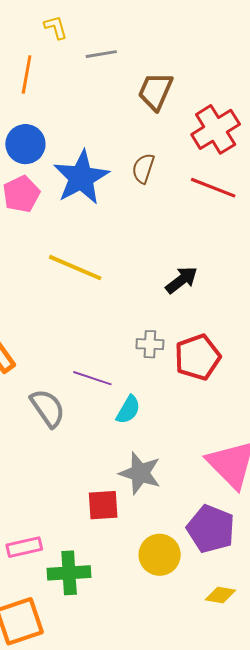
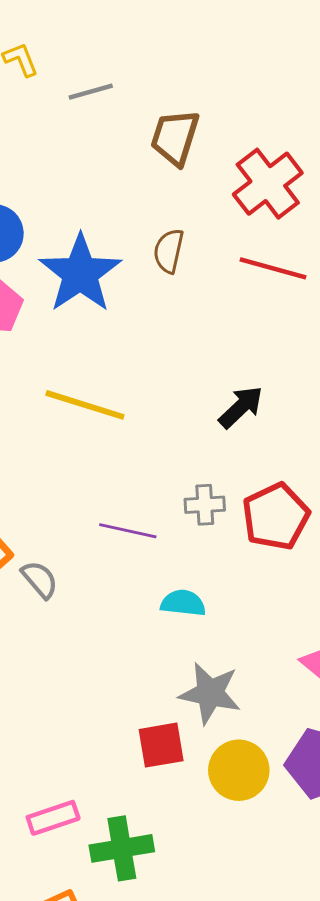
purple line: (92, 378) -> (128, 531), moved
gray semicircle: (48, 408) -> (40, 580), moved, size x0.7
cyan semicircle: (128, 410) -> (183, 603), turned -108
yellow circle: (160, 555) -> (239, 770), moved

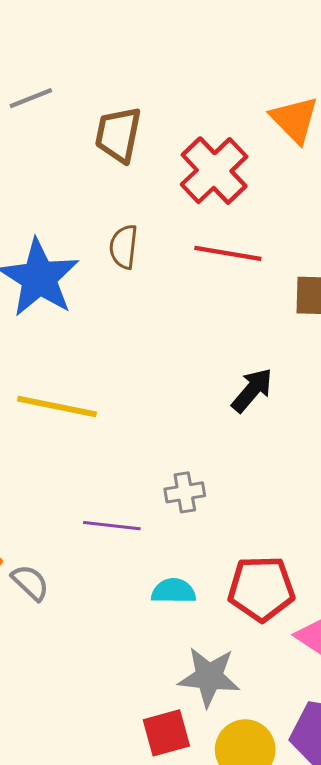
black arrow: (241, 407) -> (252, 390), moved
red pentagon: (276, 516) -> (261, 589), moved, turned 30

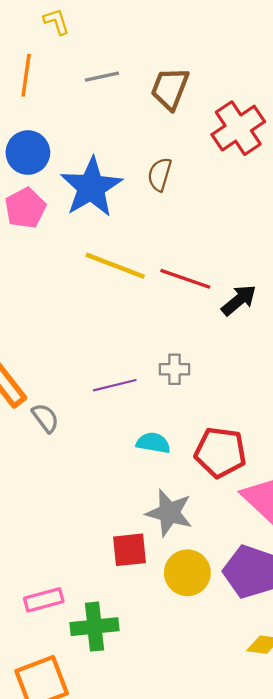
gray line: (31, 98) -> (102, 77), moved
red line: (228, 253) -> (185, 279), moved
yellow line: (57, 406) -> (115, 266), moved
purple line: (112, 526) -> (115, 385), turned -30

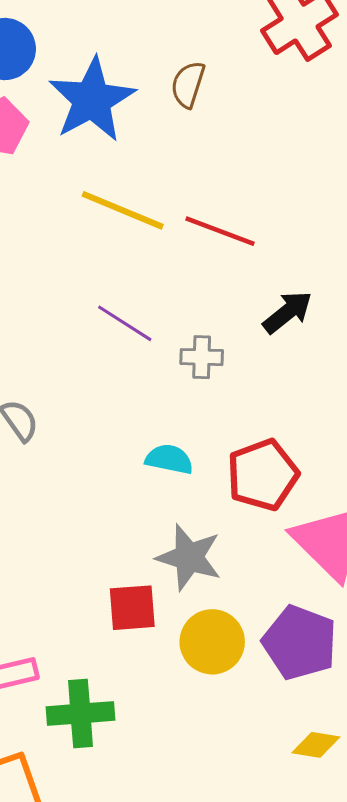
black arrow: (239, 300) -> (287, 312), moved
purple line: (115, 385) -> (125, 323), moved, turned 45
red pentagon: (220, 452) -> (263, 475), turned -30

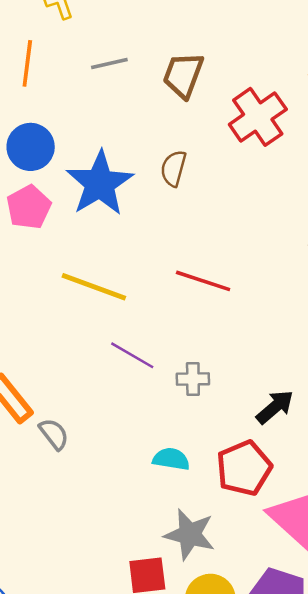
yellow line: (123, 210) -> (94, 287), moved
black arrow: (287, 312) -> (275, 407), moved

